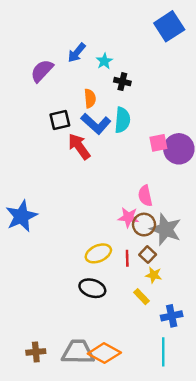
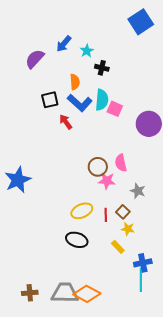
pink square: (158, 143) -> (115, 109), moved, turned 35
red arrow: (79, 146) -> (66, 122), size x0.7
brown circle: (144, 225) -> (98, 167), moved
gray star: (166, 229) -> (138, 191), size x0.6
cyan line: (163, 352) -> (141, 280), moved

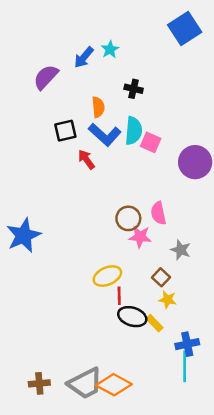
cyan star: (87, 51) -> (110, 50), moved
red line: (106, 215) -> (119, 296), moved
black ellipse: (77, 240) -> (132, 317), moved
gray trapezoid: (65, 293) -> (85, 383), turned 152

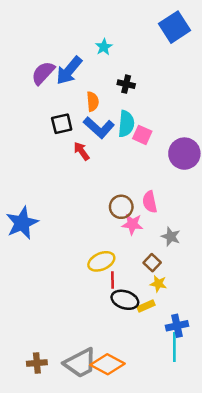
blue arrow: (84, 57) -> (69, 70), moved, size x1.4
yellow rectangle: (155, 323) -> (146, 306), turned -70

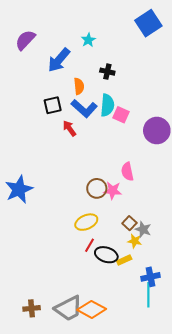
purple semicircle: (43, 73) -> (25, 40), moved
brown circle: (121, 207) -> (97, 188), moved
gray star: (171, 237) -> (143, 229), moved
red line: (113, 280) -> (89, 245), moved, turned 32

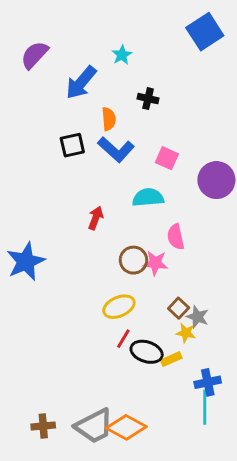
cyan semicircle: (107, 105) -> (148, 198), moved, turned -100
red arrow: (69, 128) -> (96, 218), moved, turned 56

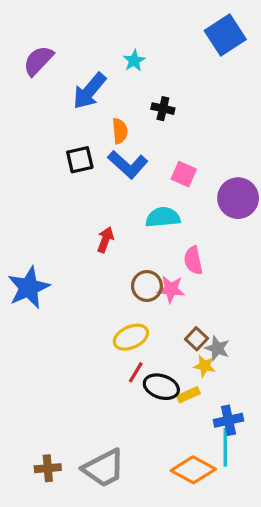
orange diamond: (126, 427) -> (193, 470), moved

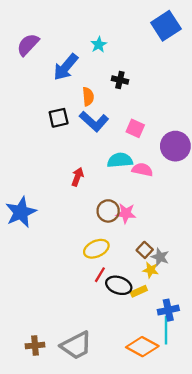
pink semicircle: (193, 260) -> (142, 170), moved, turned 114

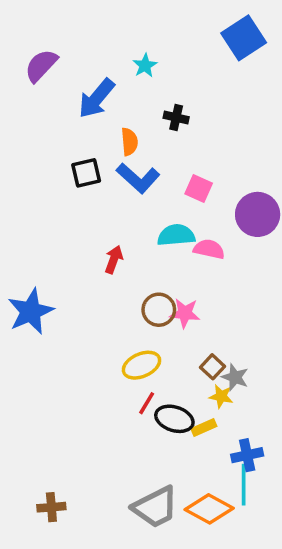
gray trapezoid: (76, 345) -> (155, 507), moved

